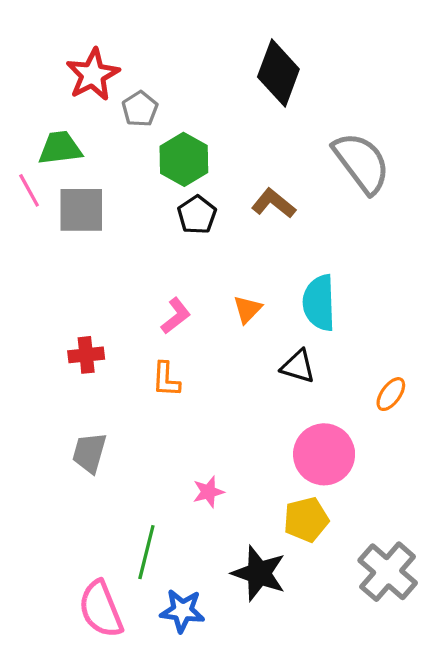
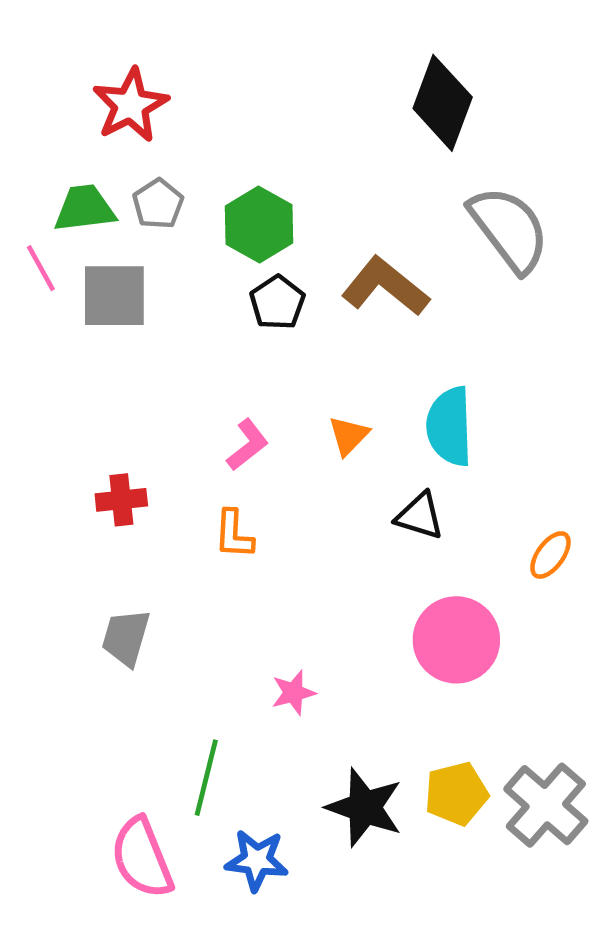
black diamond: (278, 73) -> (443, 103), moved
gray pentagon: (140, 109) -> (158, 204), moved
brown L-shape: (274, 203) -> (385, 286), size x1.4
yellow pentagon: (306, 520) -> (456, 794), moved

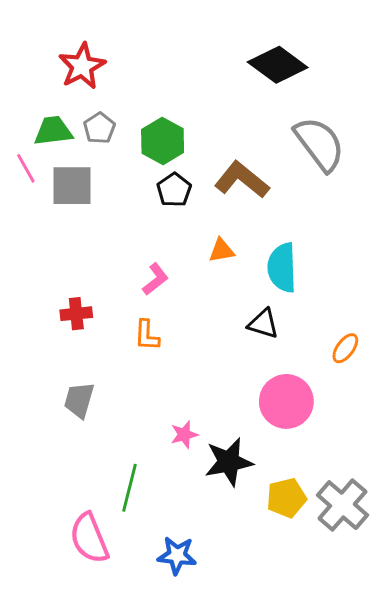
black diamond: (443, 103) -> (278, 65), turned -74
orange triangle: (349, 436) -> (222, 250), moved, turned 36
black star: (365, 807) -> (229, 462), moved, turned -30
blue star: (257, 860) -> (177, 555), moved

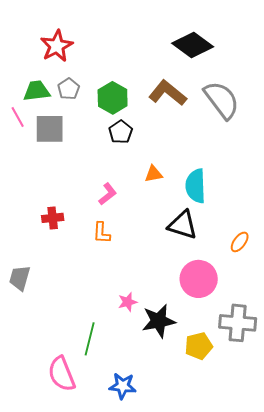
brown L-shape: (242, 180) -> (168, 93), moved
black triangle: (263, 324) -> (183, 225), size x1.4
gray trapezoid: (79, 400) -> (20, 278), moved
gray cross: (342, 505) -> (238, 323), moved, turned -36

